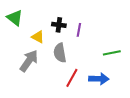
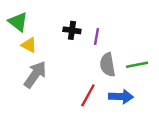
yellow triangle: (38, 37) -> (29, 45), moved
gray semicircle: (60, 53) -> (108, 65), moved

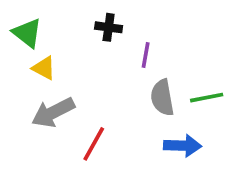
black cross: (72, 30) -> (109, 27), moved
gray arrow: (35, 75) -> (53, 112), turned -152
red line: (88, 95) -> (94, 144), moved

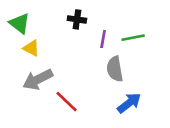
green line: (207, 98) -> (133, 38), moved
red line: (94, 144) -> (67, 102), turned -75
blue arrow: (183, 146) -> (129, 103), turned -40

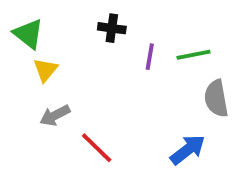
yellow triangle: (31, 48) -> (45, 70), turned 42
gray semicircle: (115, 69) -> (216, 98), moved
gray arrow: (38, 79) -> (55, 115), size x0.7

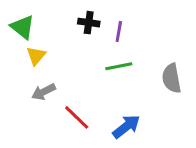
green line: (193, 55) -> (119, 66), moved
purple line: (150, 57) -> (119, 32), moved
blue arrow: (188, 150) -> (126, 126), moved

